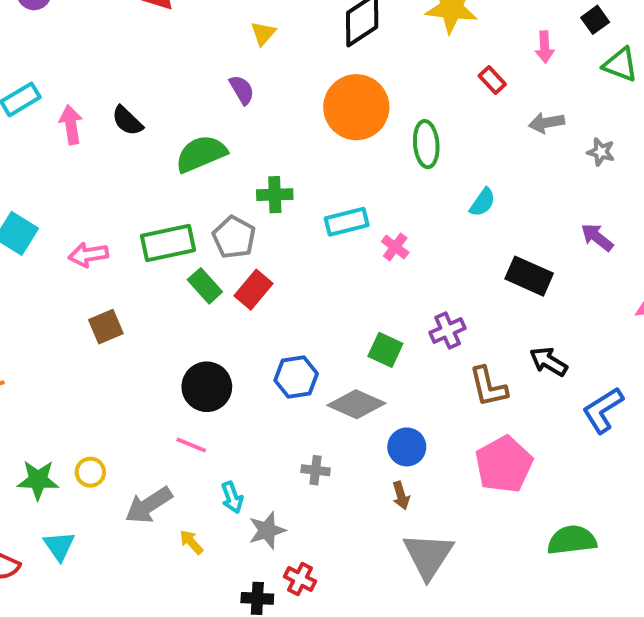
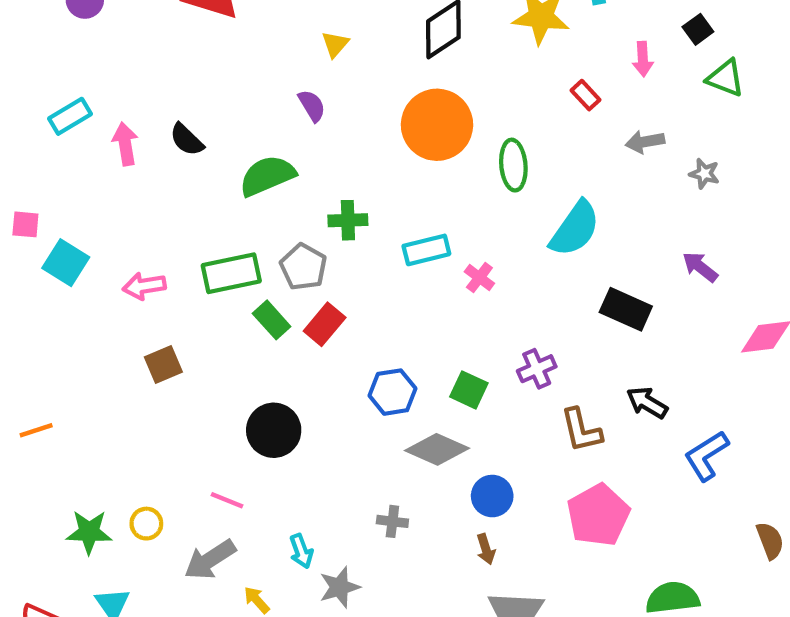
cyan semicircle: (483, 202) -> (575, 229), size x1.8
blue hexagon: (296, 377) -> (392, 392), moved
pink line: (191, 445) -> (227, 500), moved

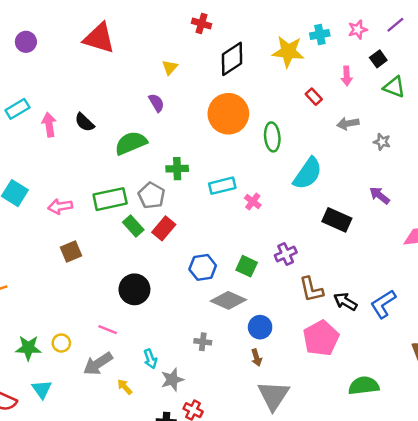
black arrow: (647, 403) -> (345, 302), moved

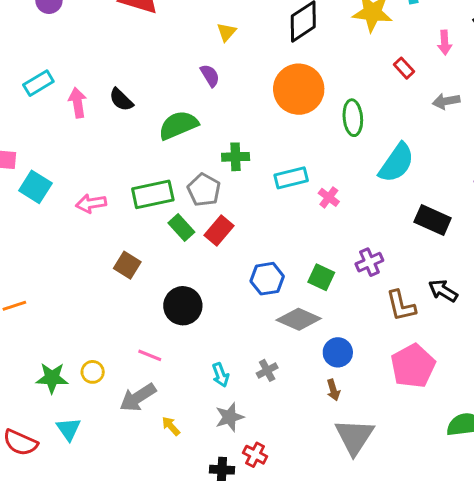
brown square: (71, 252) -> (127, 265), moved, turned -35
black arrow: (345, 302) -> (443, 291), moved
gray cross: (203, 342) -> (267, 370), turned -35
cyan arrow: (150, 359) -> (220, 375), moved

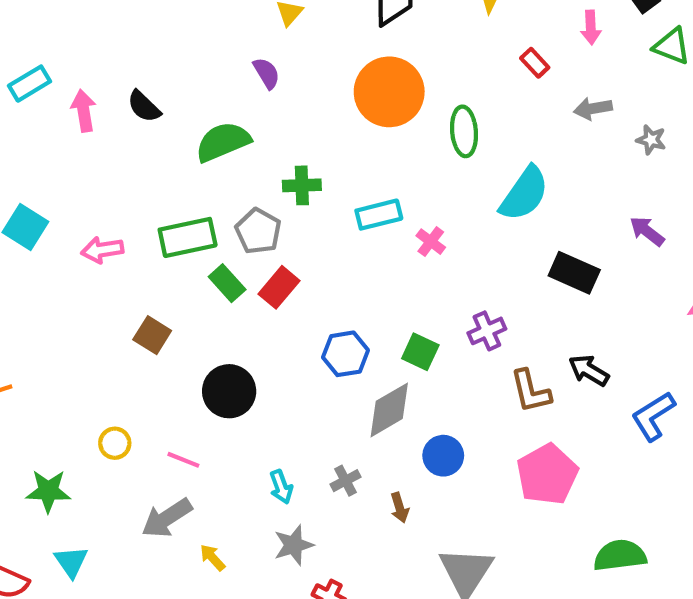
gray diamond: (299, 319) -> (389, 410), turned -54
yellow circle: (93, 372) -> (115, 443), moved
brown arrow: (333, 390) -> (400, 508), moved

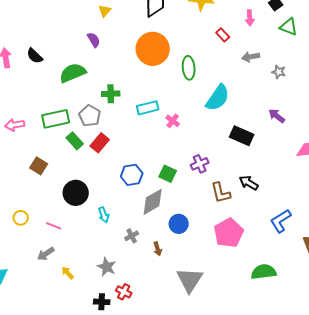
blue L-shape: (653, 416) -> (281, 221), moved
cyan arrow: (281, 487) -> (104, 215), moved
gray arrow: (167, 518) -> (46, 254), size x0.7
gray star: (294, 545) -> (107, 267), turned -30

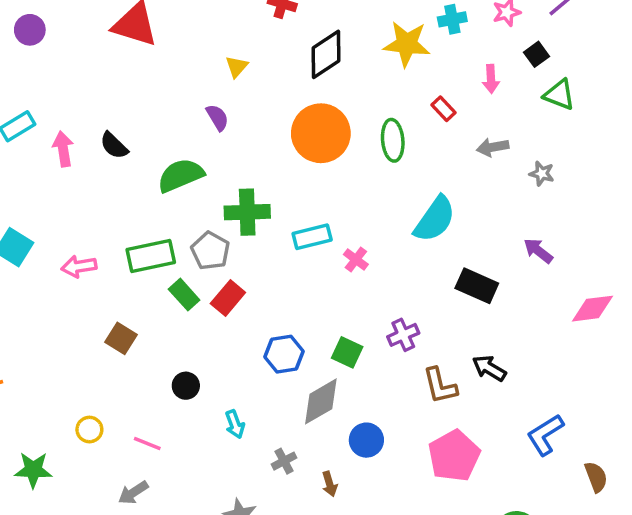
green ellipse: (189, 68) -> (393, 140), moved
green cross: (111, 94) -> (247, 212), size x1.4
black circle: (76, 193) -> (186, 386), size x0.6

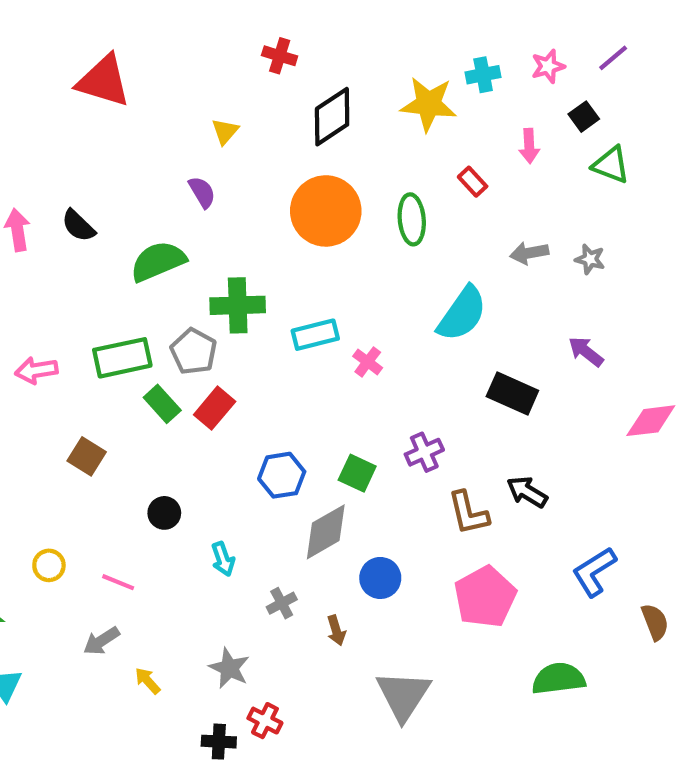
gray arrow: (493, 147) -> (529, 253), moved

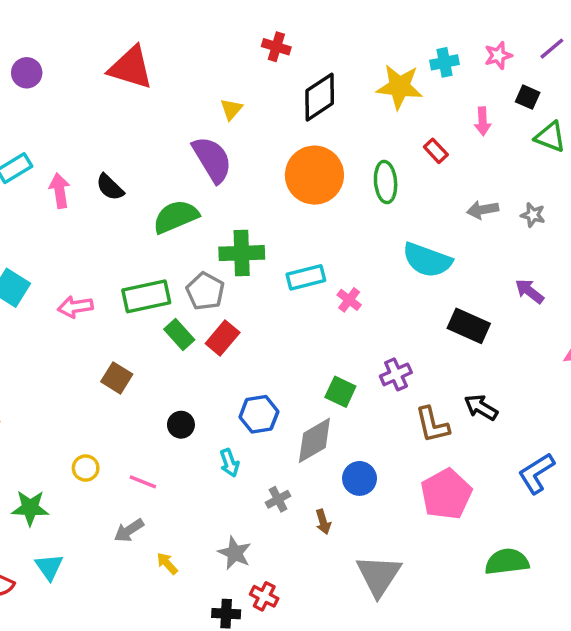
black square: (584, 117) -> (528, 97), turned -30
purple semicircle: (202, 192) -> (212, 159), size x1.8
cyan semicircle: (462, 314) -> (427, 260), turned 75
blue hexagon: (282, 475) -> (259, 414), moved

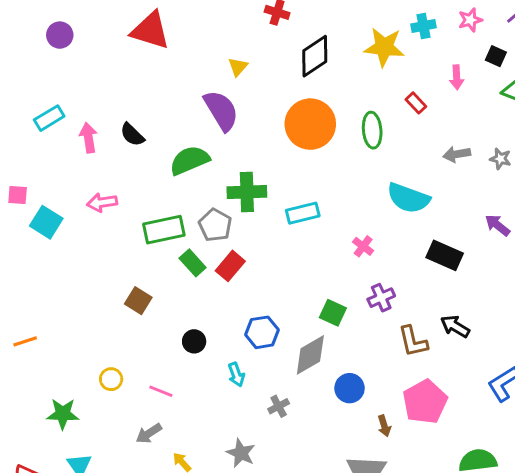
pink cross: (349, 300) -> (363, 246), moved
pink arrow: (75, 307) -> (102, 203), moved
brown arrow: (323, 522) -> (384, 426), moved

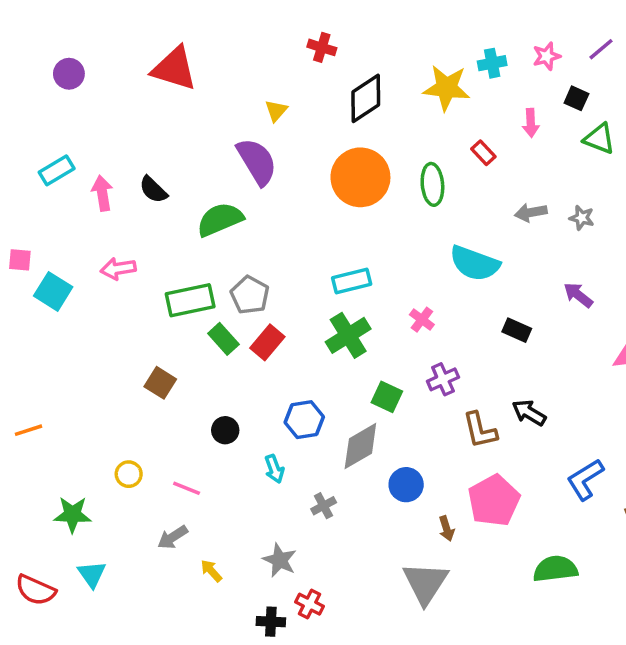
green cross: (247, 192) -> (348, 335), moved, turned -30
black rectangle: (445, 255) -> (517, 330), size x0.7

